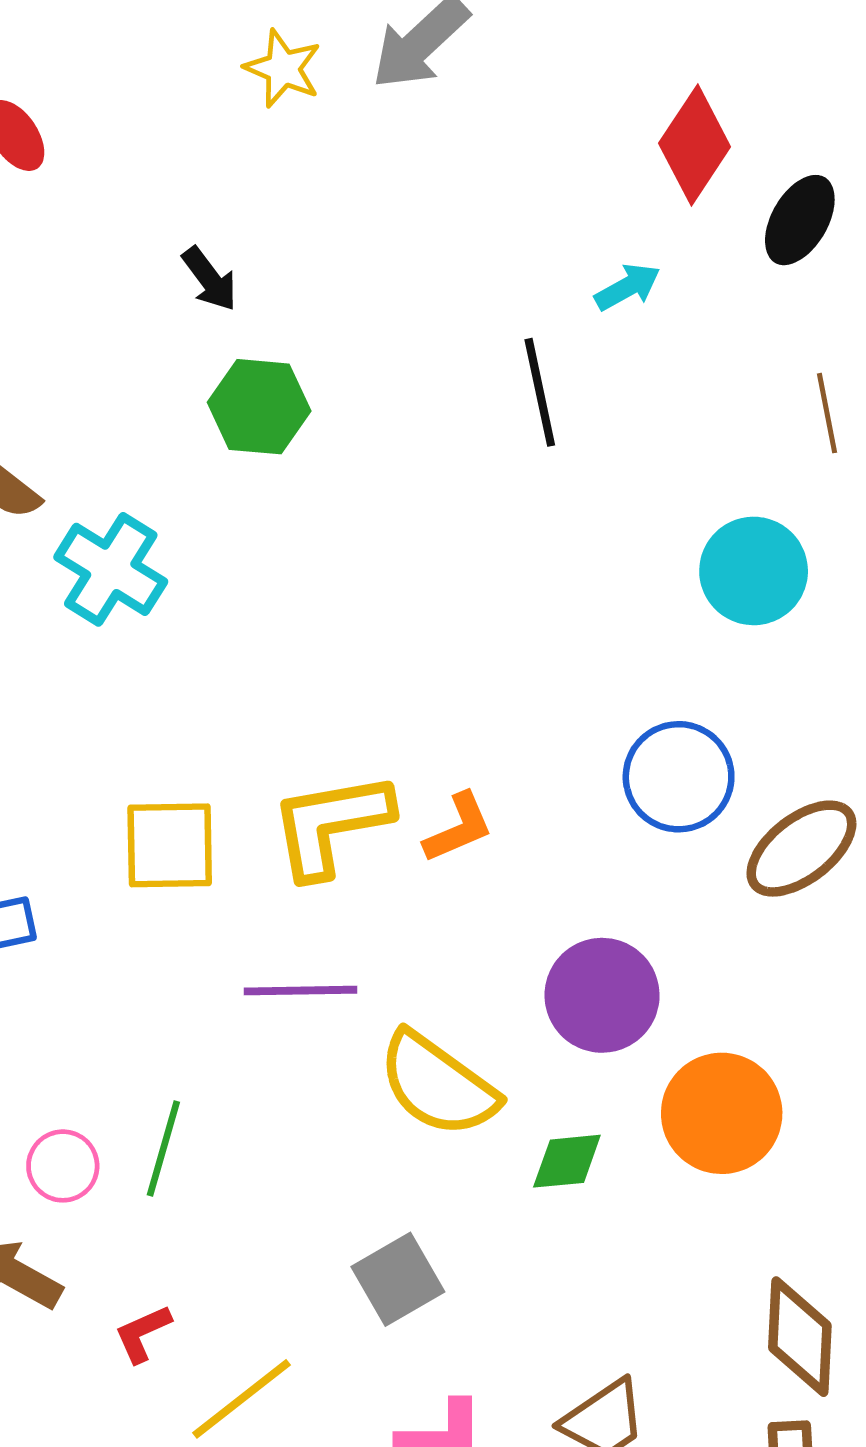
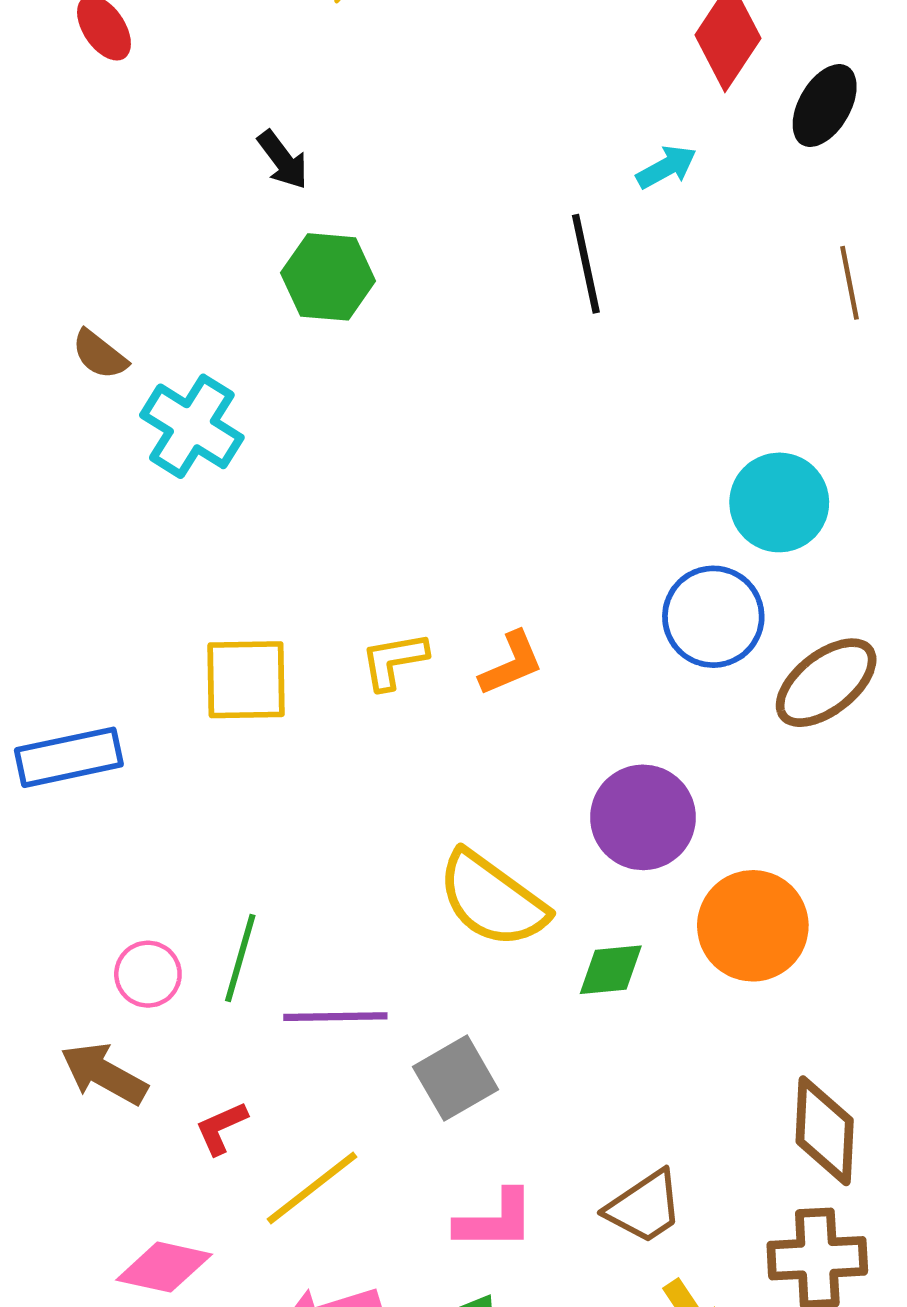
cyan circle: (754, 571) -> (779, 502), moved
yellow L-shape: (331, 825) -> (394, 661), size x0.6
purple line: (301, 991) -> (335, 1017), moved

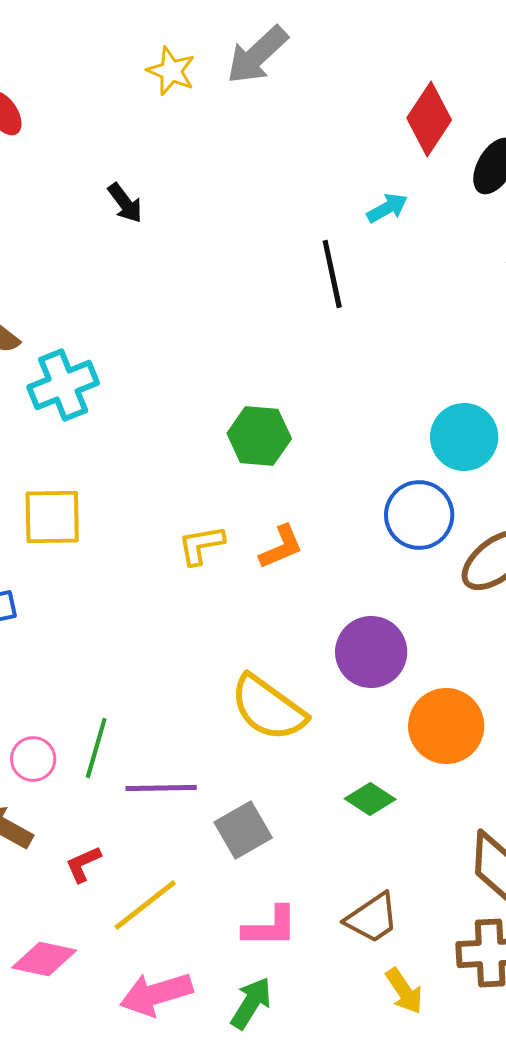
green hexagon: (328, 277) -> (259, 436), moved
cyan cross: (192, 426) -> (63, 385), turned 36
yellow square: (246, 680) -> (52, 517), moved
green diamond: (611, 970) -> (370, 799), moved, turned 39

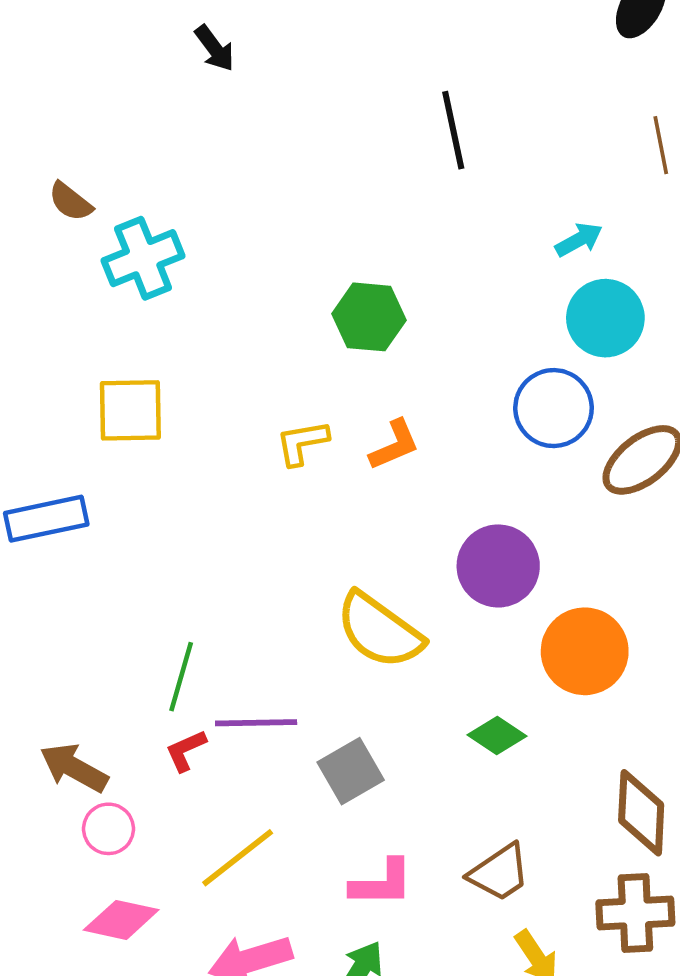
cyan arrow: (387, 208) -> (579, 240), moved
pink circle: (33, 759) -> (108, 829), moved
red L-shape: (83, 864) -> (186, 750), moved

